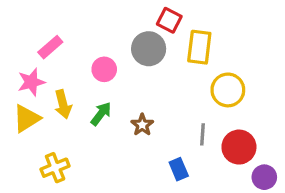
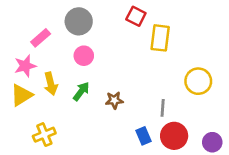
gray circle: (149, 49) -> (79, 21), moved
yellow circle: (228, 90) -> (198, 81), moved
brown star: (142, 125) -> (114, 100), turned 30
red circle: (239, 147) -> (174, 136), moved

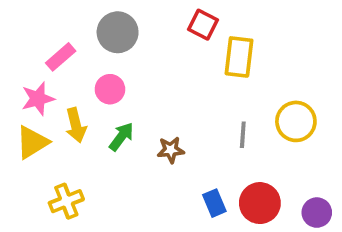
pink circle: (84, 56) -> (110, 89), moved
gray line: (163, 108) -> (243, 135), moved

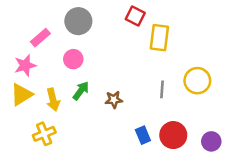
yellow arrow: (76, 125) -> (53, 100), moved

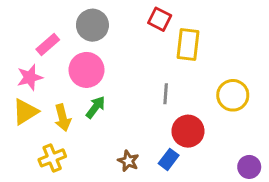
pink circle: (73, 59) -> (86, 70), size x1.5
gray line: (162, 89) -> (166, 94), moved
brown star: (114, 100) -> (128, 161), moved, turned 30
blue rectangle: (143, 135) -> (169, 159), turned 60
red circle: (173, 135) -> (188, 131), moved

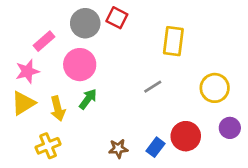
red square: (160, 19) -> (117, 18), moved
gray line: (166, 94) -> (153, 87), turned 54
red circle: (188, 131) -> (186, 136), moved
brown star: (128, 161) -> (118, 149), turned -30
purple circle: (249, 167) -> (230, 128), moved

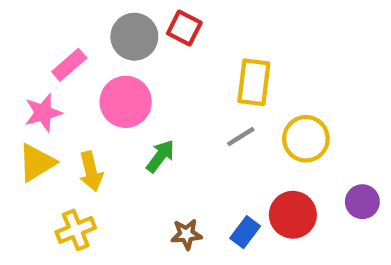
yellow rectangle: (173, 41) -> (254, 82), moved
yellow circle: (215, 88) -> (306, 139), moved
green arrow: (88, 99) -> (160, 156), moved

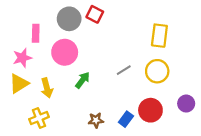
pink rectangle: (69, 65) -> (36, 33), turned -48
yellow rectangle: (254, 82) -> (159, 36), moved

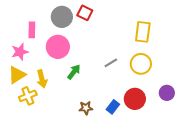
yellow cross: (39, 118) -> (28, 96), moved

